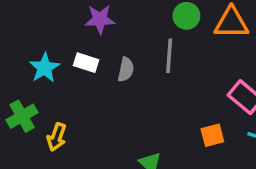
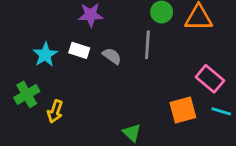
gray semicircle: (126, 69) -> (112, 56), turned -66
orange square: (212, 135) -> (183, 110), size x1.4

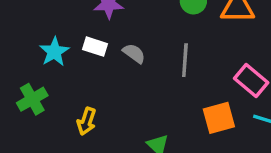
gray line: (147, 45) -> (185, 60), moved
yellow arrow: (55, 111) -> (87, 121), moved

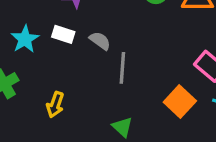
gray line: (185, 60) -> (122, 68), moved
orange square: (219, 118) -> (180, 101), turned -32

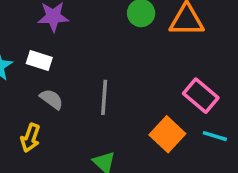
gray semicircle: (100, 41) -> (51, 99), moved

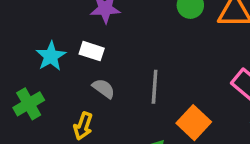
orange square: (167, 134) -> (194, 123), moved

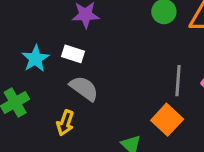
gray line: (155, 87) -> (178, 81), moved
gray semicircle: (104, 89) -> (84, 88), size x1.4

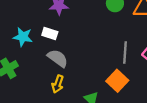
cyan star: (35, 59) -> (23, 37), turned -30
yellow arrow: (65, 123) -> (58, 84), moved

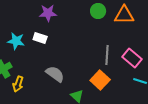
gray semicircle: (58, 58) -> (55, 74), moved
yellow arrow: (58, 84) -> (18, 84), moved

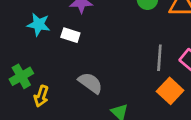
cyan star: (16, 41) -> (39, 24), moved
orange square: (100, 80) -> (170, 91), moved

